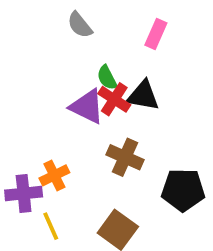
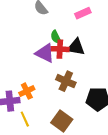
pink rectangle: (156, 34) -> (83, 13), turned 42
red cross: (114, 99) -> (60, 49), turned -30

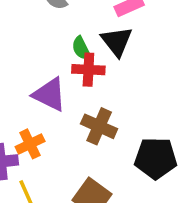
black triangle: (76, 47) -> (117, 41), moved, turned 42
purple triangle: (45, 53) -> (50, 94), moved

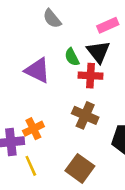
red cross: (88, 70) -> (90, 76), moved
purple triangle: (50, 94) -> (37, 70), moved

